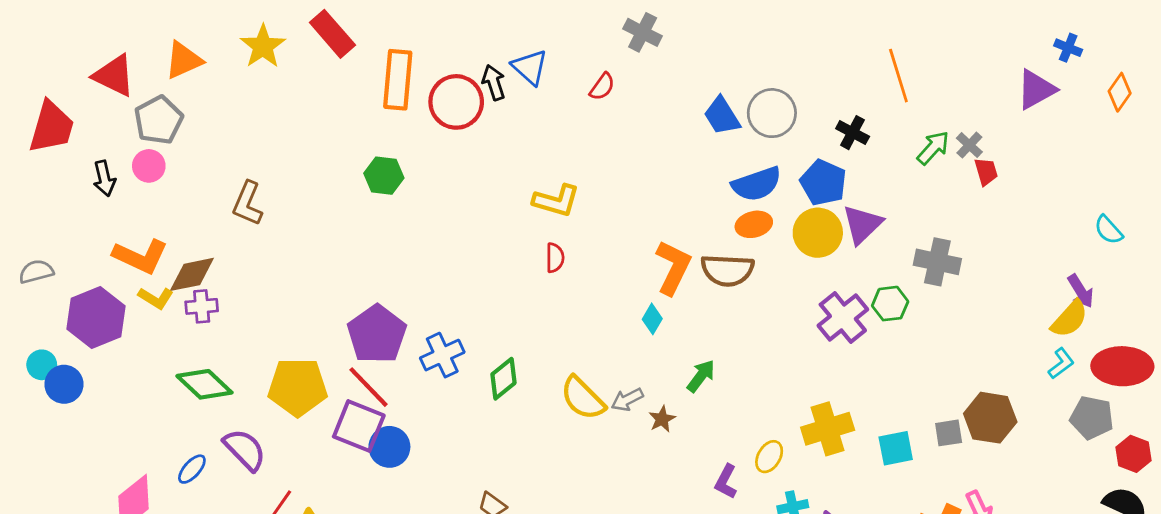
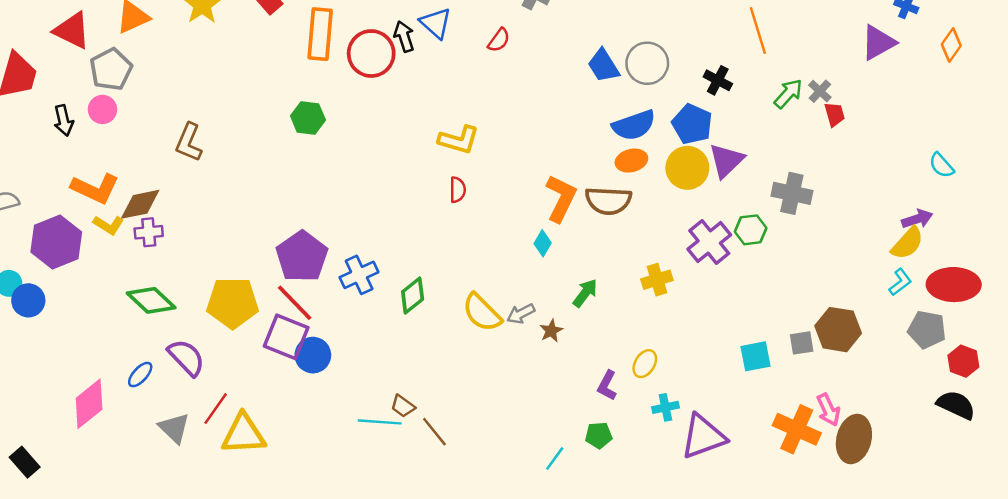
purple arrow: (1081, 291) -> (917, 219), turned -76
yellow cross: (828, 429) -> (657, 280), moved, size x0.7

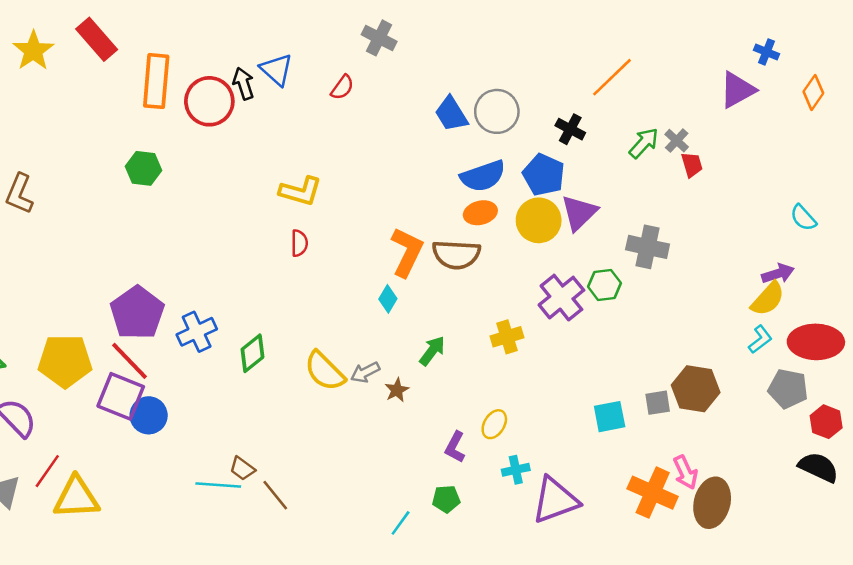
orange line: (758, 30) -> (612, 77), turned 63

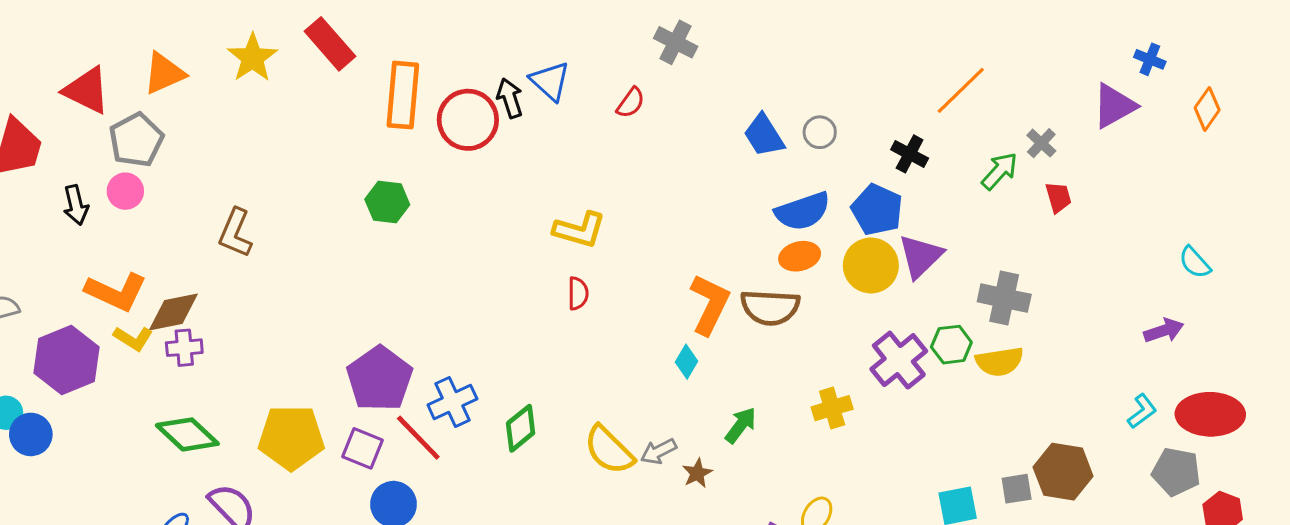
gray circle: (497, 111) -> (820, 132), size x0.6
gray cross: (677, 141) -> (1041, 143), moved
yellow semicircle: (768, 299) -> (1000, 362), moved, turned 39
red line: (130, 361) -> (418, 438), moved
purple square: (121, 396) -> (362, 448), moved, size x0.7

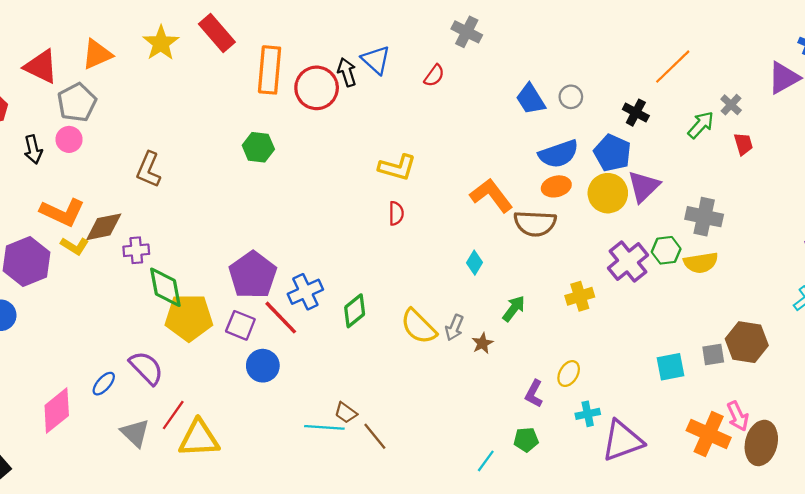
orange L-shape: (710, 304) -> (491, 195), moved, turned -63
purple cross: (184, 348) -> (136, 250), moved
green diamond: (187, 434) -> (165, 287), moved, turned 36
gray arrow: (659, 451) -> (454, 328), turned -40

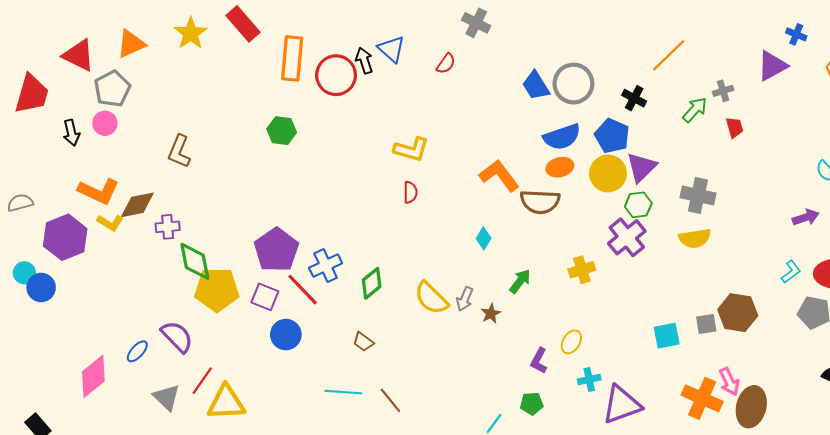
gray circle: (571, 97) -> (573, 84), size x1.8
gray cross: (731, 105) -> (723, 91), turned 30
green hexagon: (666, 250) -> (638, 205), moved
brown trapezoid: (346, 413) -> (363, 342), moved

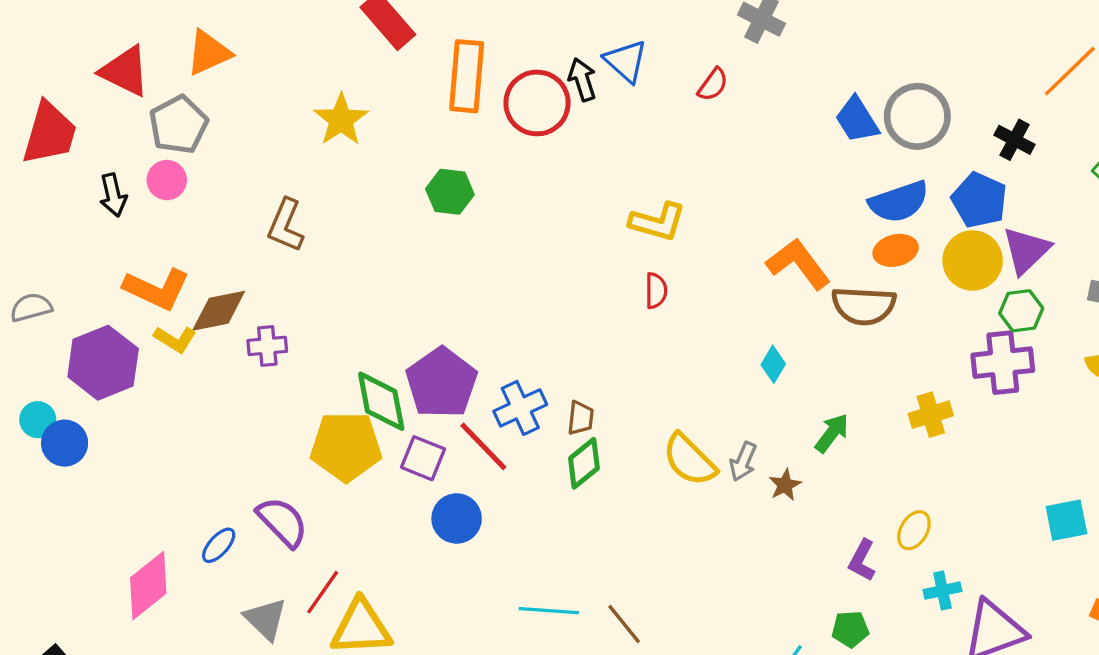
yellow star: (191, 33) -> (341, 120), moved
purple cross: (627, 237) -> (1003, 363), turned 33
green diamond: (195, 261) -> (381, 401), moved
green diamond: (372, 283) -> (584, 463), moved
brown trapezoid: (363, 342) -> (581, 418), moved, turned -120

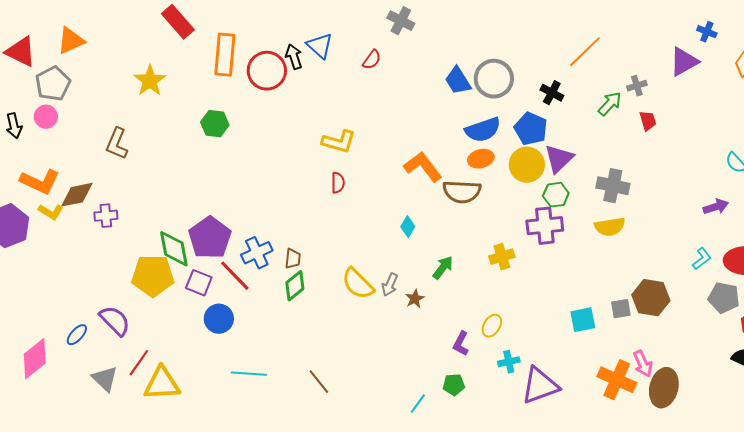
cyan line: (549, 611) -> (249, 374), moved

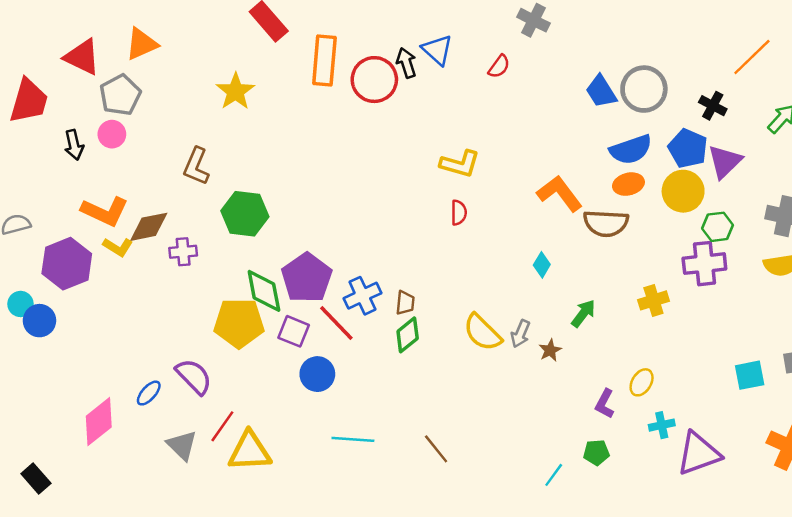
green hexagon: (215, 124) -> (245, 214), moved, size x1.4
purple triangle: (559, 159) -> (725, 161), moved

